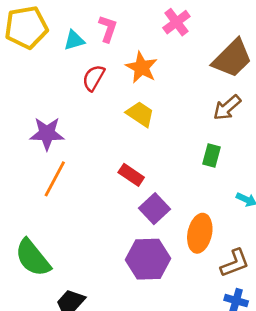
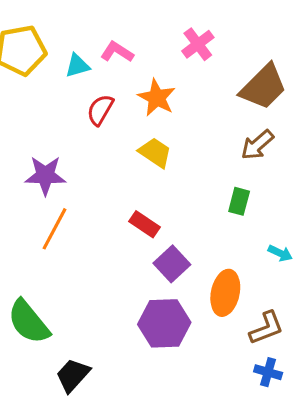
pink L-shape: (108, 29) -> (117, 52), turned -76

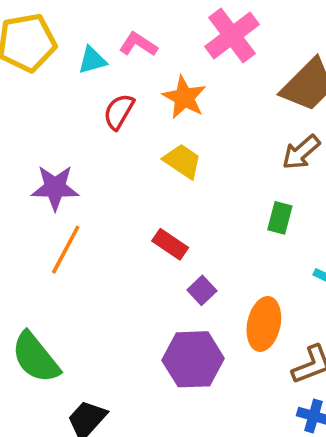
pink cross: (198, 44) -> (232, 35), size x1.4
purple square: (172, 264) -> (202, 290), size x0.7

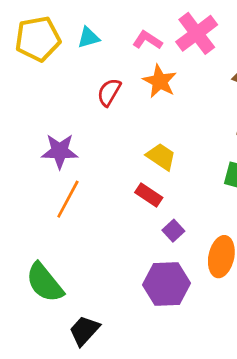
pink L-shape: (138, 44) -> (147, 40), moved
cyan triangle: (92, 60) -> (88, 37), moved
yellow trapezoid: (182, 161) -> (161, 157), moved

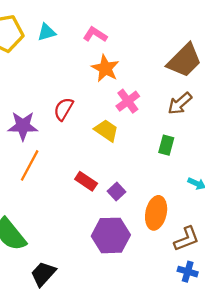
pink cross: (197, 33) -> (128, 101), moved, size x0.7
red semicircle: (109, 92) -> (63, 109), moved
red rectangle: (149, 195) -> (86, 181), moved

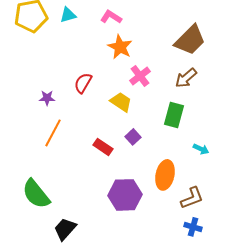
purple star: (23, 126) -> (47, 98), size x0.6
green rectangle: (166, 145) -> (174, 115), size x1.4
purple square: (117, 191) -> (133, 137), moved

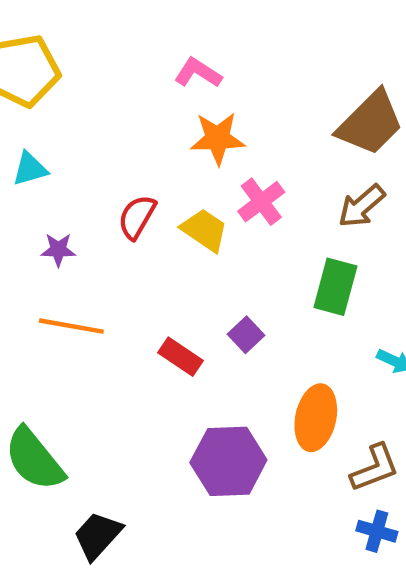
cyan triangle: (68, 15) -> (30, 169), moved
orange star: (120, 47) -> (218, 138), turned -30
yellow trapezoid: (121, 102) -> (204, 230), moved
orange line: (53, 133) -> (71, 326), turned 72

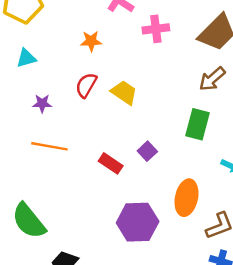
orange star: (218, 138) -> (91, 41), moved, size x0.7
pink cross: (261, 202) -> (156, 29), moved, turned 30

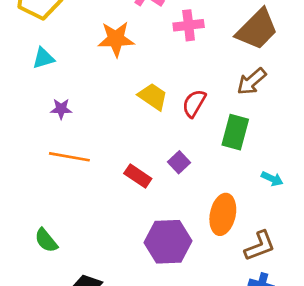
orange star: (91, 41) -> (116, 39), size x1.5
red semicircle: (86, 85) -> (194, 103), moved
green semicircle: (29, 221) -> (46, 240), size x0.6

